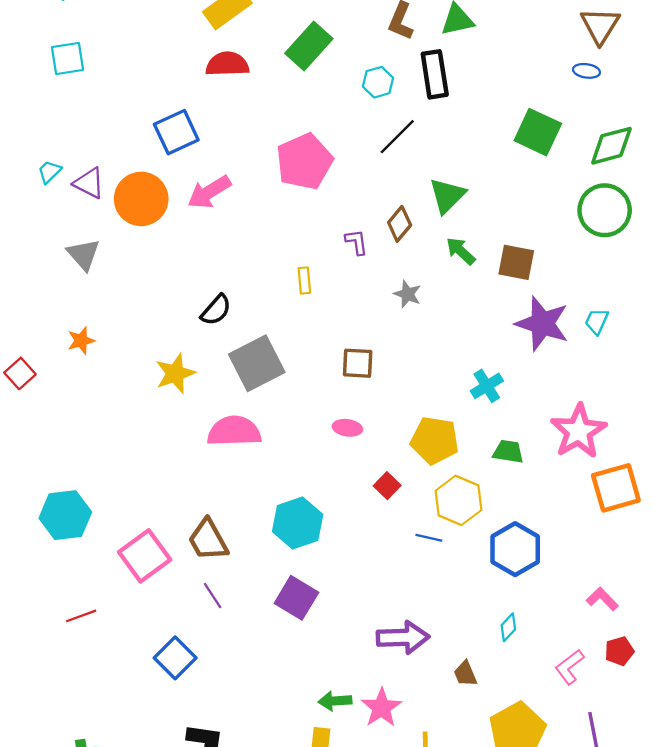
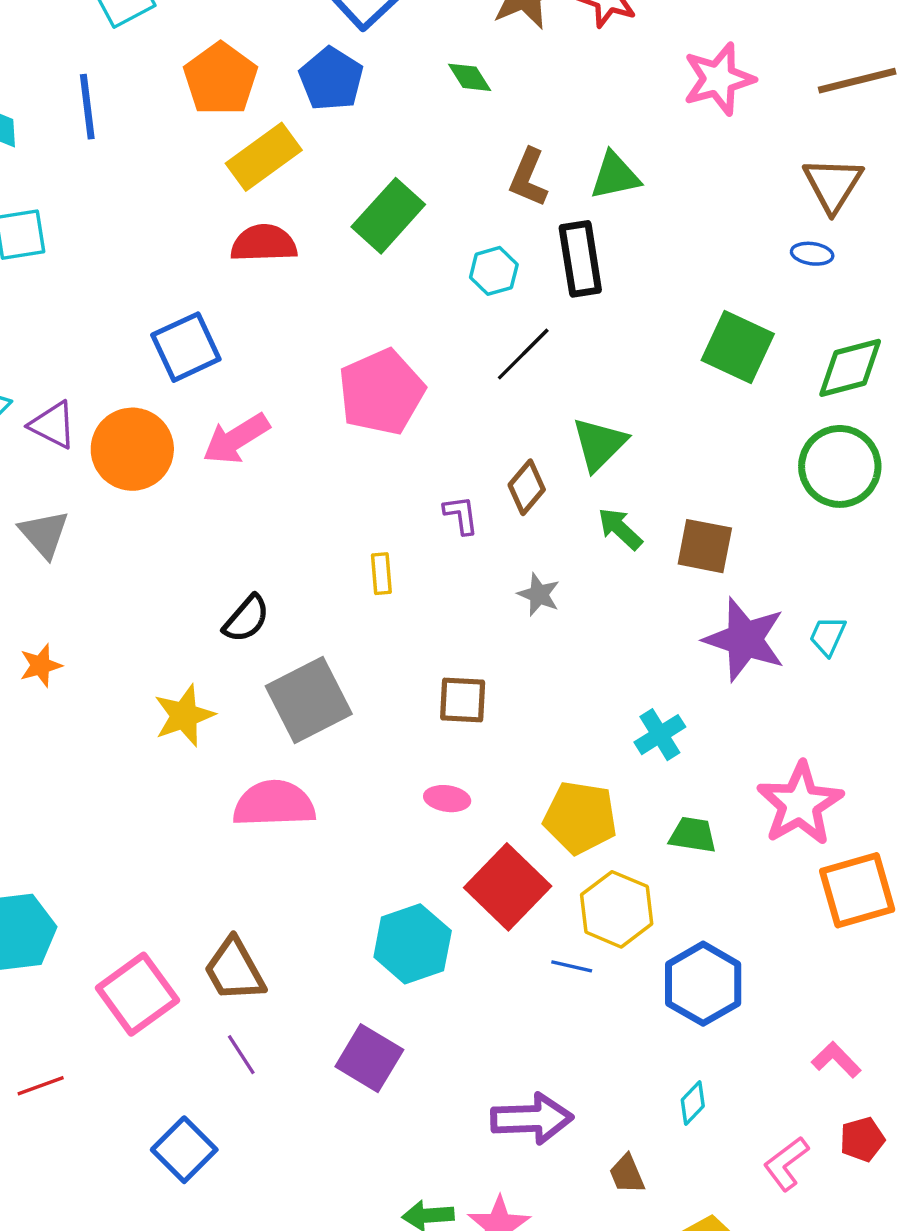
red square: (387, 486) -> (508, 887), size x2.0
cyan hexagon: (298, 523) -> (413, 944), moved

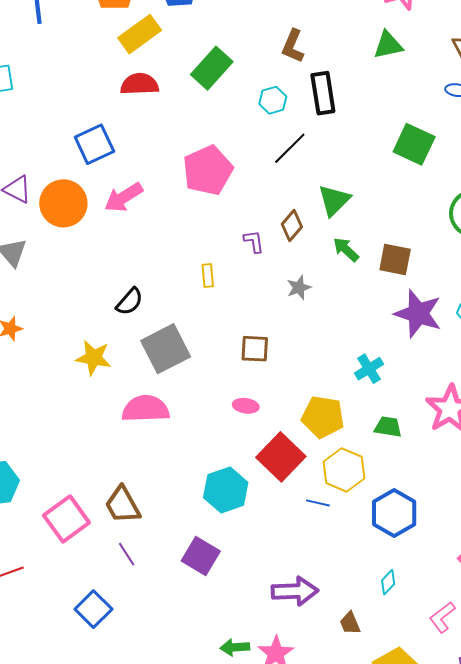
green triangle: (615, 176) -> (388, 45), moved
gray star: (539, 594) -> (299, 288), turned 30
yellow star: (184, 716) -> (93, 358), turned 30

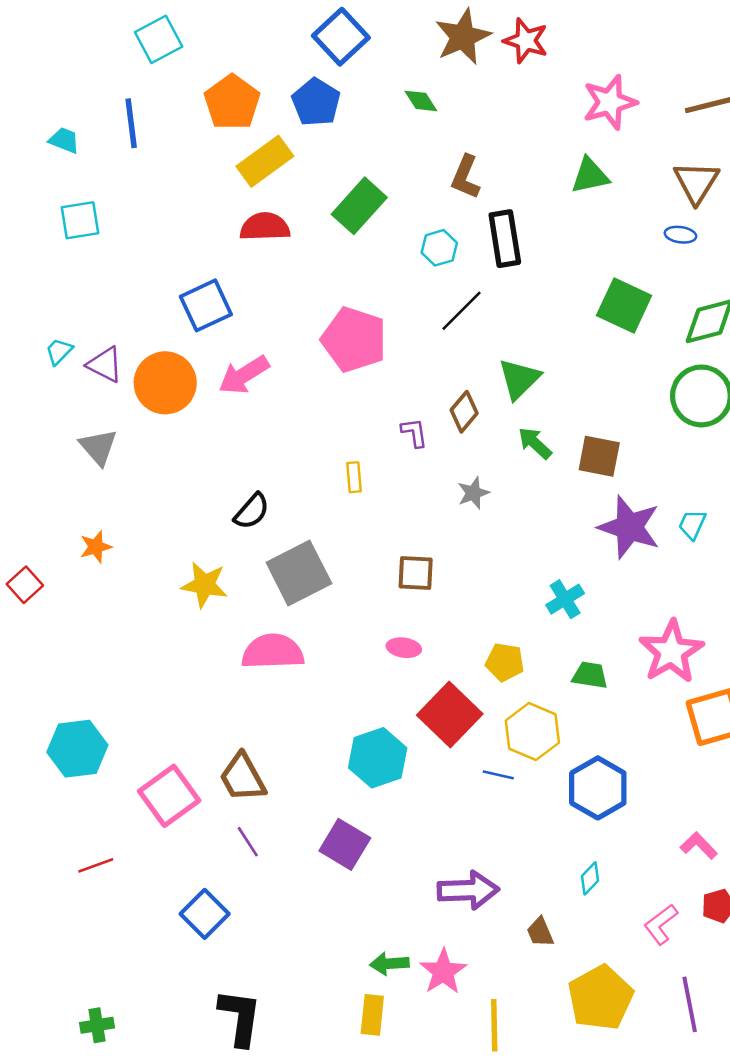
pink pentagon: (208, 170) -> (354, 340), turned -30
yellow pentagon: (323, 417) -> (505, 662), size x0.7

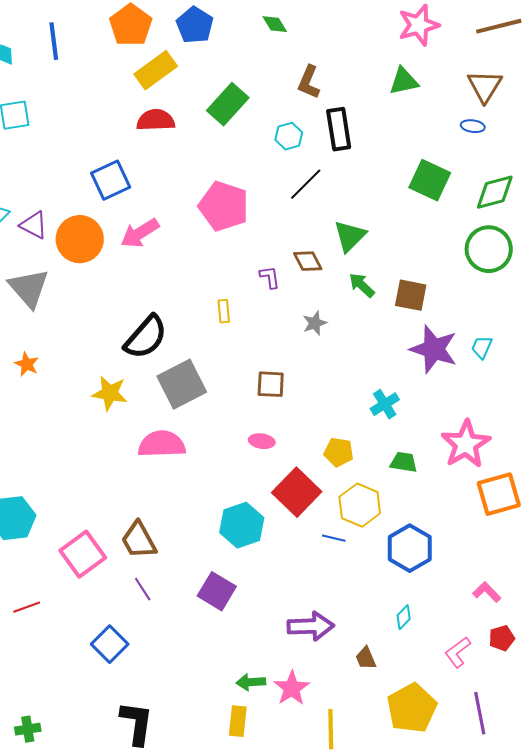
brown diamond: (464, 412) -> (308, 261), turned -68
gray triangle: (98, 447) -> (29, 288), size x1.4
black semicircle: (252, 511) -> (146, 337), size x1.6
orange star: (96, 547) -> (27, 364), turned -30

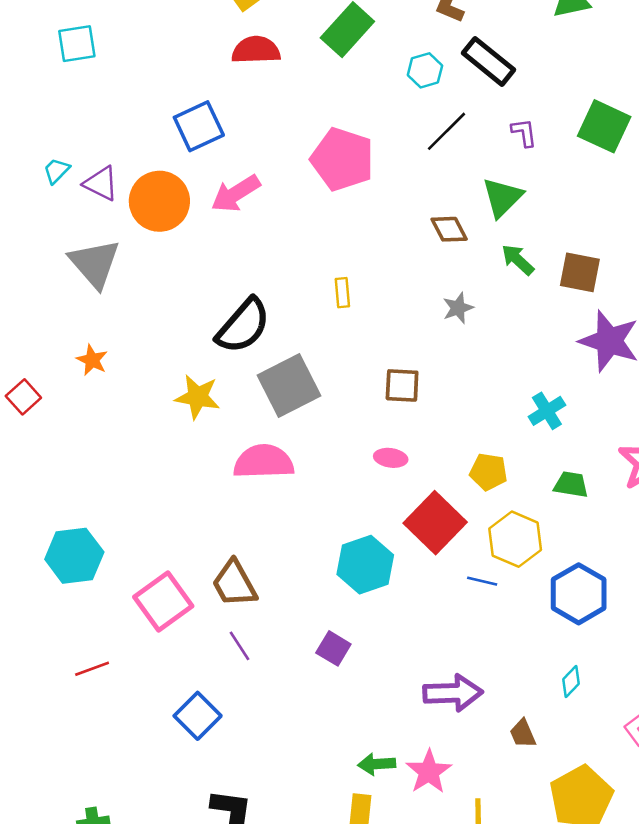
black rectangle: (339, 129) -> (488, 61), turned -42
purple L-shape: (270, 277) -> (524, 133), moved
purple square: (217, 591) -> (333, 648), size x0.7

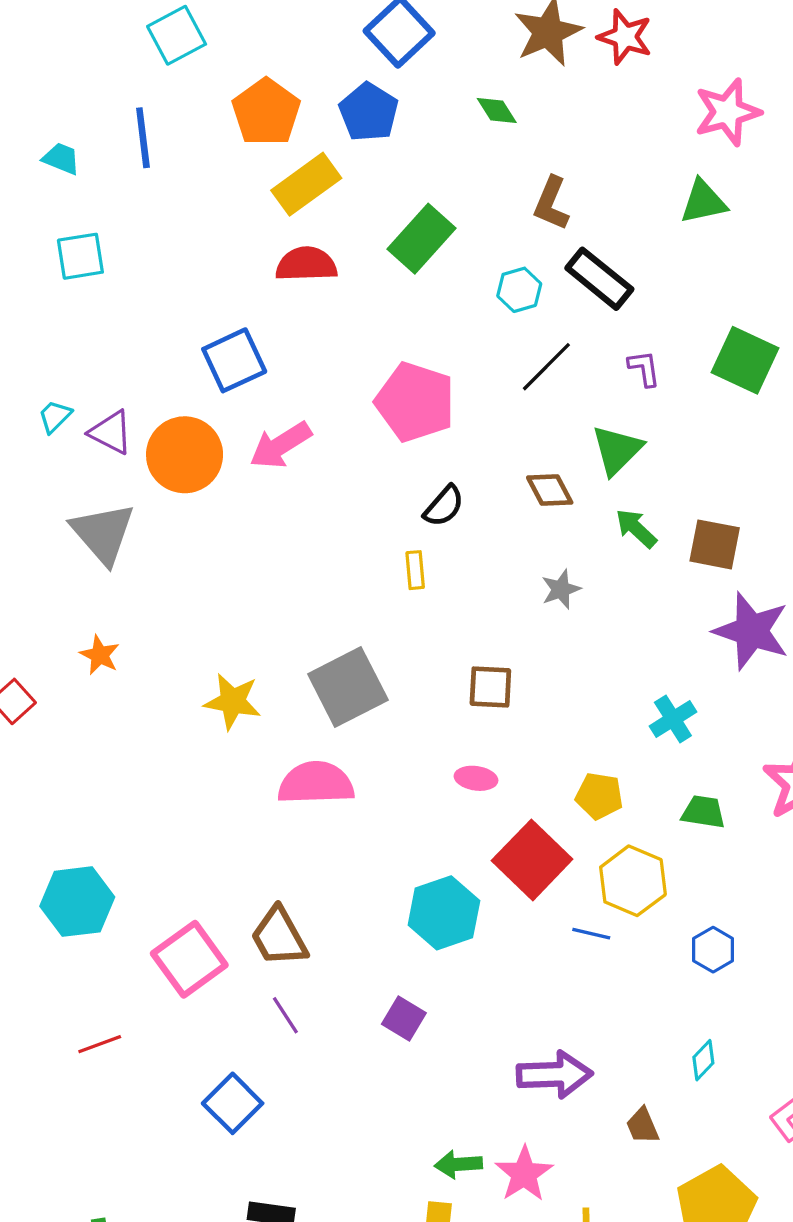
black semicircle: (243, 326) -> (444, 506), moved, size x0.6
blue hexagon: (579, 594) -> (713, 950), size x0.6

